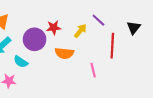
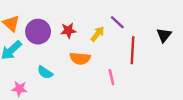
black triangle: (134, 28) -> (164, 35), moved
purple circle: (35, 39) -> (38, 32), moved
cyan semicircle: (21, 62) -> (45, 72), moved

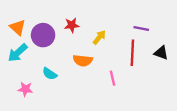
purple line: (117, 22) -> (141, 28), moved, turned -32
red star: (68, 30) -> (72, 25), moved
black triangle: (164, 35) -> (161, 53), moved, turned -48

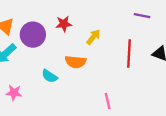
purple line: (141, 28) -> (142, 16), moved
cyan semicircle: (50, 74) -> (49, 76), moved
pink line: (113, 78) -> (108, 101), moved

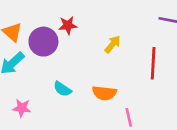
red star: (64, 24) -> (68, 25), moved
orange semicircle: (76, 62) -> (104, 93), moved

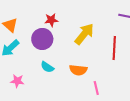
purple circle: (43, 42) -> (42, 39), moved
yellow arrow: (113, 44) -> (84, 34), size x1.6

